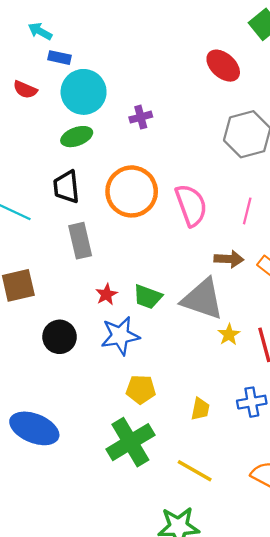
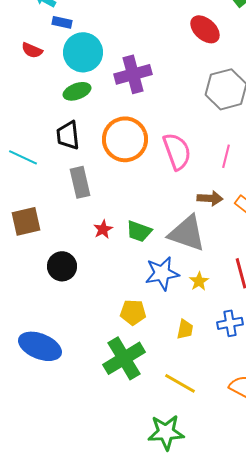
purple cross: (141, 117) -> (133, 74), size x1.8
yellow star: (229, 335) -> (199, 281), moved
blue star: (120, 336) -> (162, 273), moved

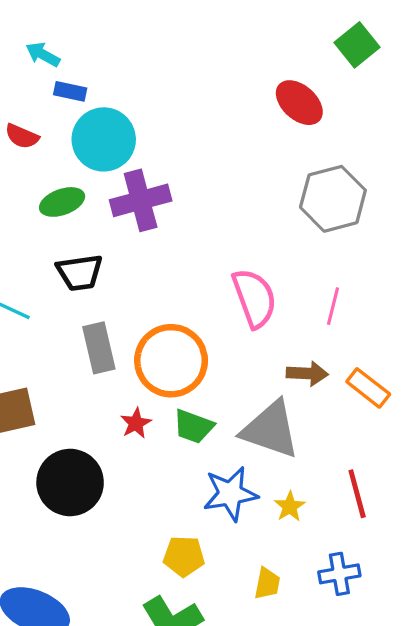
purple cross: (133, 74) -> (141, 200), moved
green ellipse: (77, 91) -> (62, 202), moved
black trapezoid: (68, 135) -> (80, 273), turned -92
orange circle: (125, 139) -> (171, 361), moved
black circle: (62, 266) -> (70, 483), size x1.4

